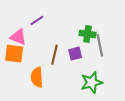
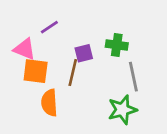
gray line: (100, 45) -> (133, 77), moved
orange square: (14, 54) -> (36, 71), moved
purple square: (75, 54) -> (84, 53), moved

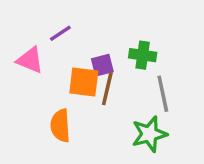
orange square: (36, 71) -> (84, 82), moved
brown line: (73, 72) -> (107, 89), moved

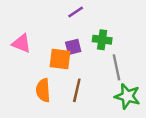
purple line: (60, 33) -> (76, 12), moved
brown line: (107, 89) -> (77, 90), moved
green star: (149, 134) -> (127, 96), moved, turned 30

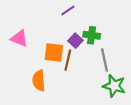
purple square: (73, 47) -> (75, 41), moved, turned -32
brown line: (77, 90) -> (68, 60), moved

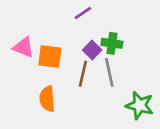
orange square: (54, 52) -> (50, 57), moved
gray line: (104, 60) -> (109, 72), moved

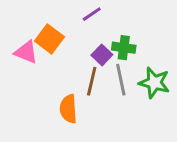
orange square: (50, 57) -> (49, 39), moved, turned 30
orange semicircle: (47, 99) -> (68, 109), moved
green star: (140, 105) -> (154, 83), moved

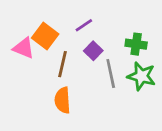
purple line: (92, 14) -> (84, 25), moved
green cross: (124, 48) -> (136, 44), moved
brown line: (92, 81) -> (63, 64), moved

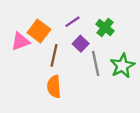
green cross: (136, 44) -> (105, 28), moved, turned 30
pink triangle: (24, 48) -> (20, 41), turned -42
green star: (141, 76) -> (122, 66), turned 30

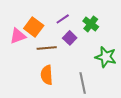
brown line: (54, 55) -> (47, 48), turned 72
gray line: (96, 63) -> (83, 83), moved
green star: (122, 66) -> (106, 57), turned -30

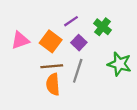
orange square: (34, 27) -> (51, 41), moved
brown line: (47, 48) -> (52, 66), moved
gray line: (83, 83) -> (78, 71), moved, turned 30

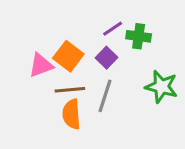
purple line: (71, 21) -> (113, 29), moved
green cross: (103, 27) -> (139, 36), turned -30
pink triangle: (20, 40) -> (41, 65), moved

